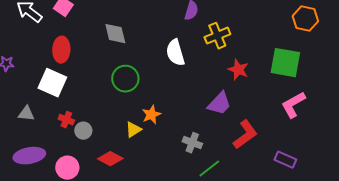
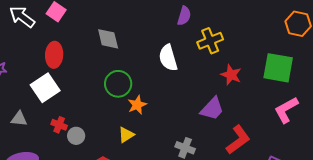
white square: (52, 83) -> (45, 88), turned 32
orange star: (151, 115) -> (137, 105), moved

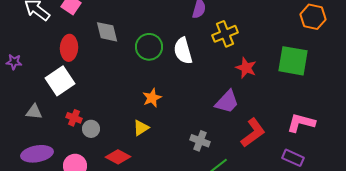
gray diamond: (108, 39) -> (107, 32), moved
green circle: (118, 84) -> (149, 47), moved
pink L-shape: (286, 110) -> (301, 123), moved, turned 44

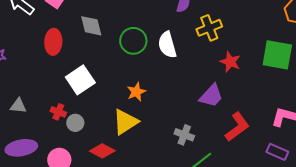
white square: (60, 81) -> (80, 80), moved
yellow triangle: (141, 128) -> (125, 122), size x1.6

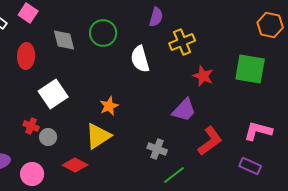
green circle: (133, 41) -> (103, 33), moved

